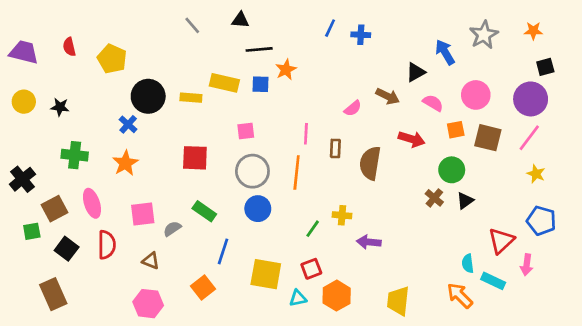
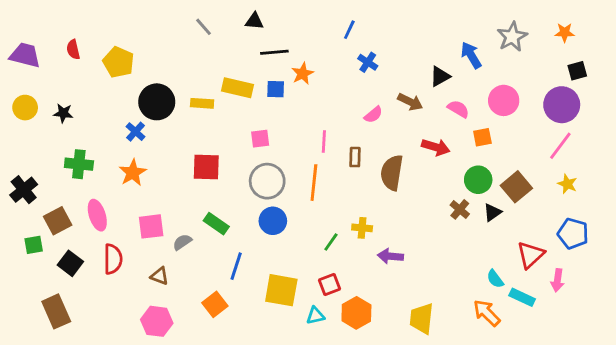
blue cross: (361, 35) -> (368, 62), moved, turned 30
brown square: (488, 138) -> (516, 187), moved, turned 36
cyan semicircle: (468, 263) -> (495, 279), turned -30

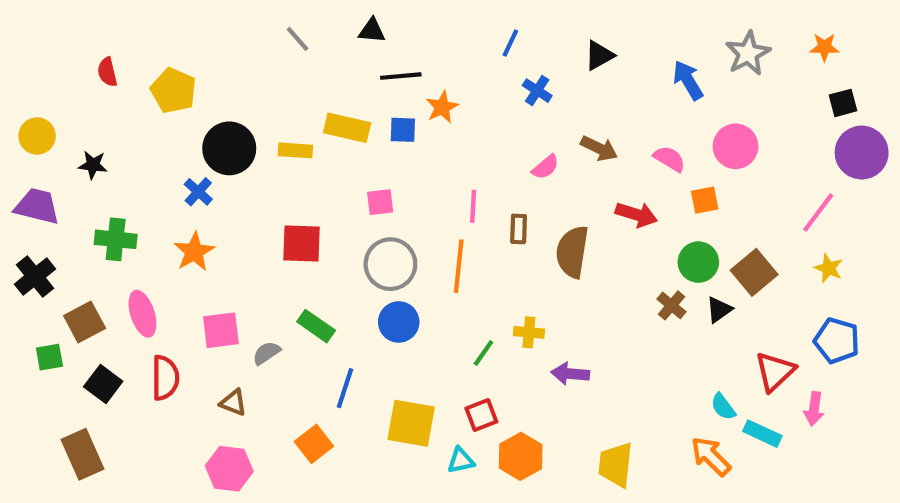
purple trapezoid: (25, 55) -> (37, 206), moved
black triangle: (440, 76) -> (599, 55), moved
purple circle: (562, 105) -> (862, 153), moved
yellow circle: (25, 108) -> (37, 136), moved

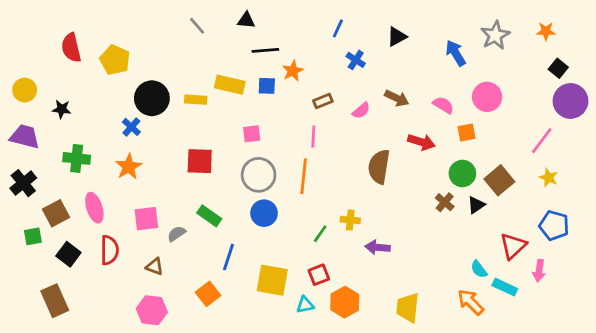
red semicircle: (107, 72) -> (71, 48), size x1.5
black square: (843, 103) -> (558, 68), turned -36
brown rectangle: (519, 229) -> (323, 101), moved, turned 66

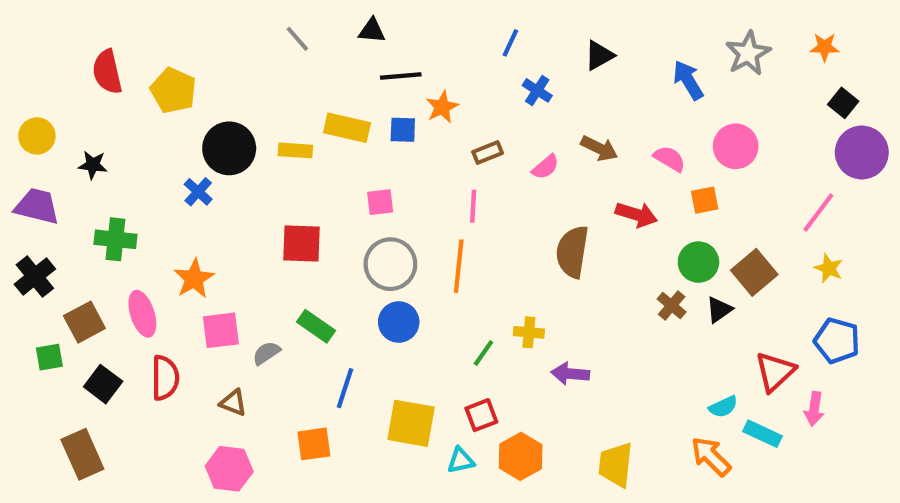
orange star: (129, 167) -> (194, 279), moved
cyan semicircle: (479, 269) -> (723, 407), turned -78
orange square: (208, 294) -> (314, 444), turned 30

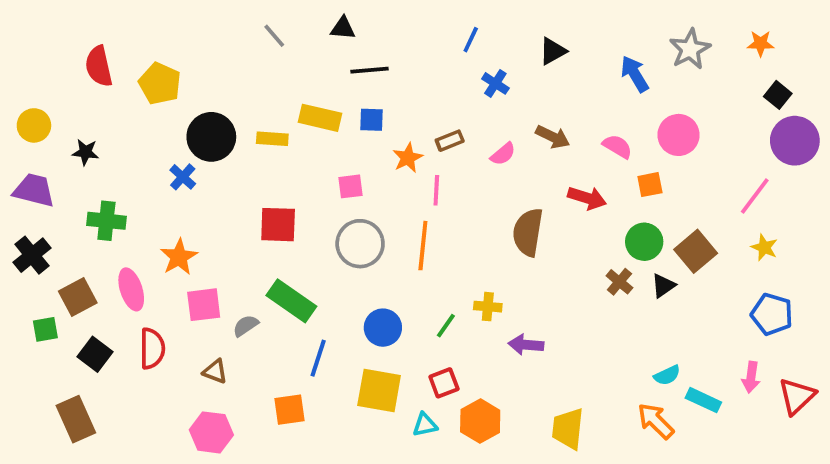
orange star: (442, 107) -> (408, 158), moved
blue circle: (399, 322) -> (383, 328), moved
green rectangle: (316, 326) -> (291, 301), size x1.4
red triangle: (775, 372) -> (797, 396), moved

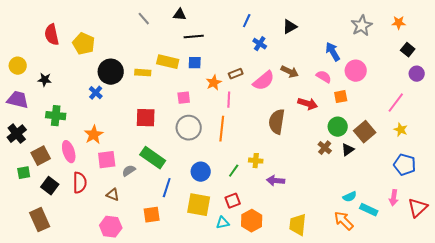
blue arrow: (635, 74) -> (333, 52), moved
purple circle: (795, 141) -> (417, 74), size x0.6
pink semicircle: (503, 154) -> (264, 81), size x1.6

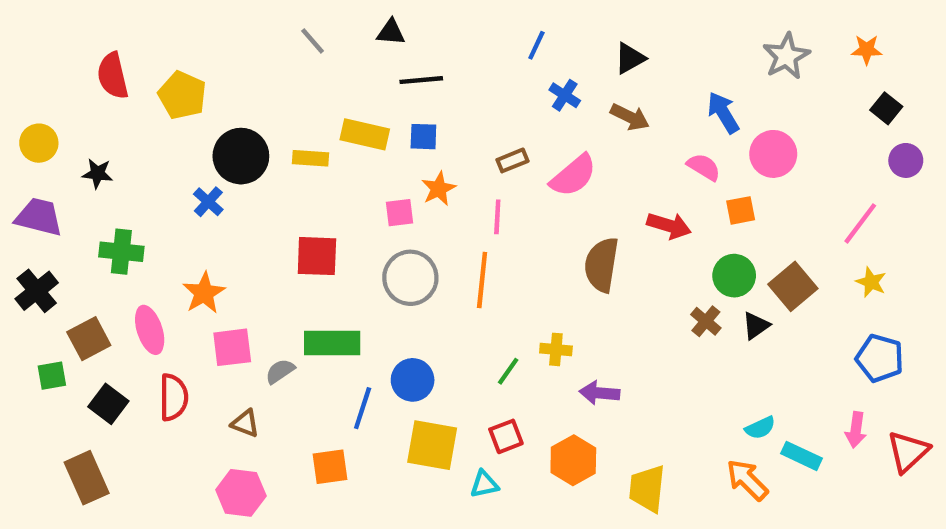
brown arrow: (290, 72) -> (630, 117), moved
orange star: (214, 83) -> (439, 189), moved
green rectangle: (153, 158) -> (332, 343), turned -35
blue circle: (201, 172) -> (413, 380), moved
orange hexagon: (252, 221) -> (573, 460), moved

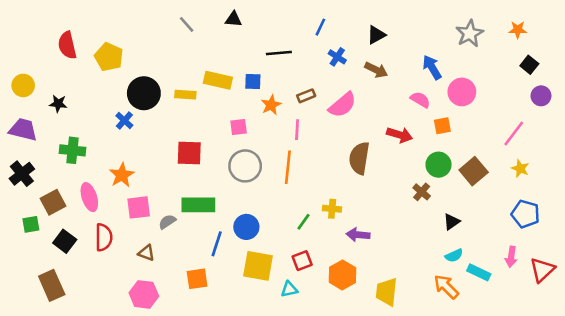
black line: (421, 80) -> (279, 53), moved
orange star: (439, 189) -> (271, 105), moved
black triangle: (756, 326) -> (451, 222), moved

